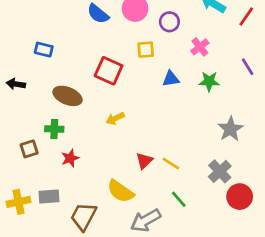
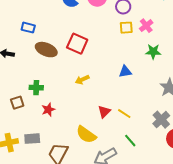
yellow square: (146, 50) -> (126, 28), moved
blue triangle: (171, 79) -> (125, 72), moved
brown ellipse: (68, 96) -> (46, 50), moved

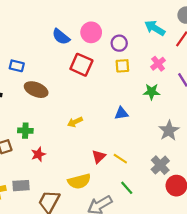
pink cross: (146, 26) -> (158, 64), moved
red square: (77, 44) -> (81, 65), moved
yellow semicircle: (86, 135) -> (79, 181), turned -50

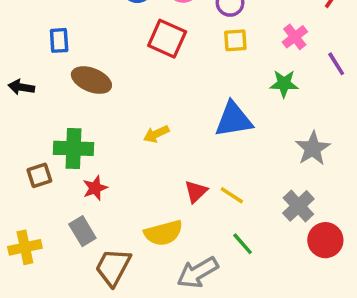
blue rectangle: (17, 66) -> (59, 40), turned 72
blue triangle: (121, 113) -> (234, 120), size x1.6
green cross: (25, 131) -> (73, 148), size x1.5
gray rectangle: (21, 186) -> (82, 231), moved, turned 63

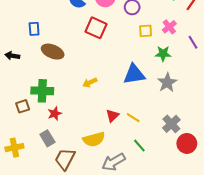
yellow square: (235, 40) -> (146, 31), moved
gray star: (313, 148) -> (167, 83), moved

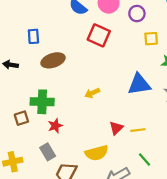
brown ellipse: (53, 52) -> (53, 60), turned -40
yellow line: (133, 118) -> (138, 130), turned -40

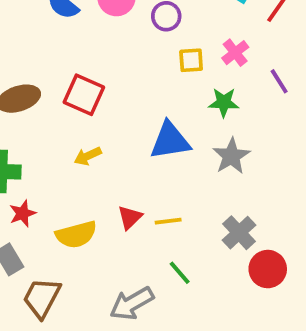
red square: (99, 35) -> (84, 95), moved
yellow semicircle: (97, 153) -> (76, 235), moved

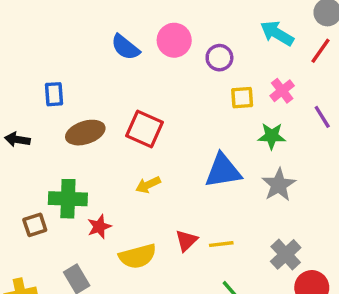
red star: (23, 213) -> (99, 227), moved

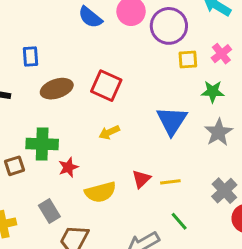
purple circle: (219, 58) -> (169, 26), size x1.6
blue triangle: (223, 171) -> (172, 121), turned -48

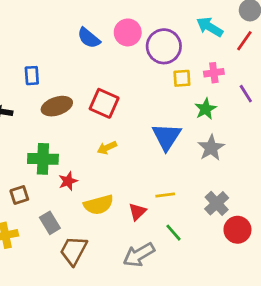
pink cross: (221, 54) -> (214, 73), turned 30
green star: (213, 92) -> (206, 109), turned -30
brown square: (14, 166) -> (19, 195), moved
red triangle: (141, 179) -> (137, 212), moved

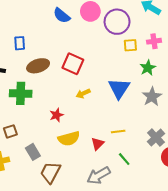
yellow arrow: (107, 148) -> (83, 93), moved
green cross: (43, 159) -> (21, 93), moved
red star: (68, 181) -> (57, 115), moved

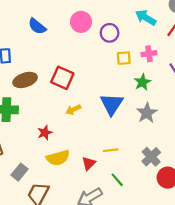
blue semicircle: (62, 16) -> (37, 26), moved
purple circle: (117, 22) -> (110, 33), size x0.7
gray rectangle: (33, 152) -> (20, 172), turned 70

